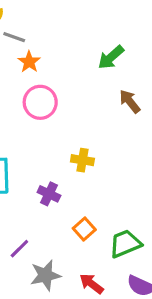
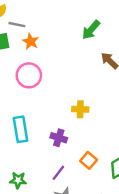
pink circle: (40, 102) -> (29, 75), moved
purple line: (19, 249) -> (58, 173), moved

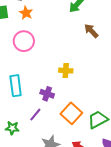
orange square: (89, 160) -> (71, 113), size x1.5
purple line: (58, 173) -> (35, 115), moved

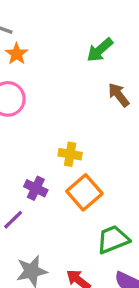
orange square: (71, 113) -> (84, 192), moved

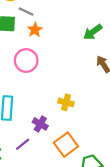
orange square: (84, 192) -> (66, 145), moved

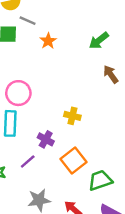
orange star: (35, 30) -> (48, 41), moved
pink circle: (26, 61) -> (18, 93), moved

